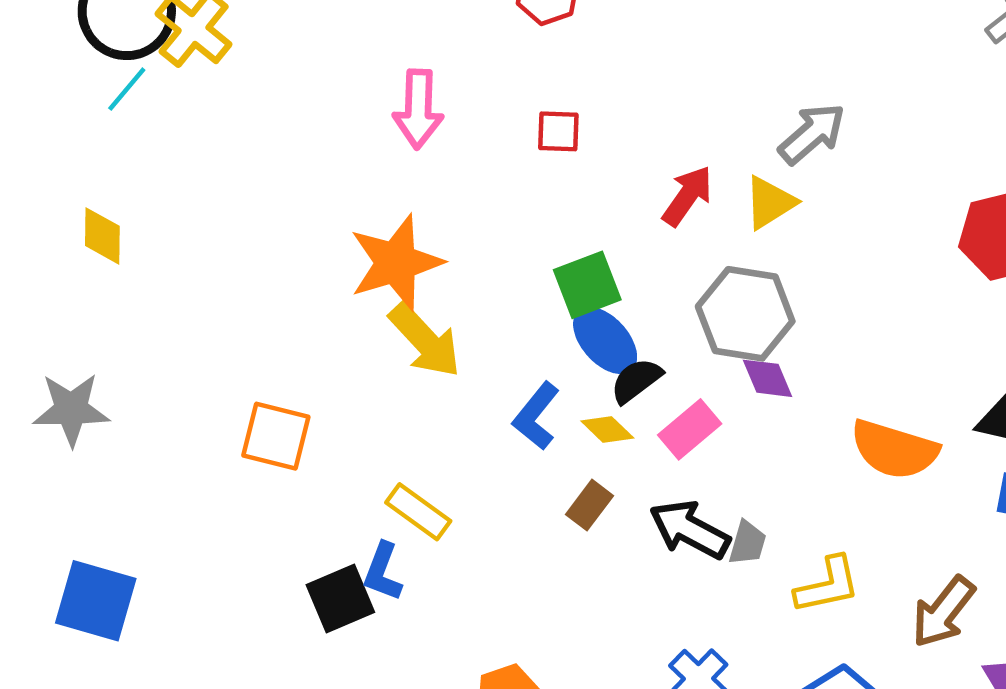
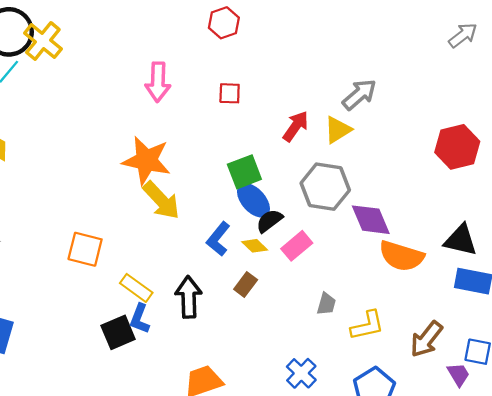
orange star: (396, 263) -> (147, 160), turned 30
purple diamond: (767, 378) -> (371, 220), moved, size x1.5
yellow rectangle: (418, 512) -> (136, 288), moved
black arrow: (690, 530) -> (189, 297), moved, turned 60

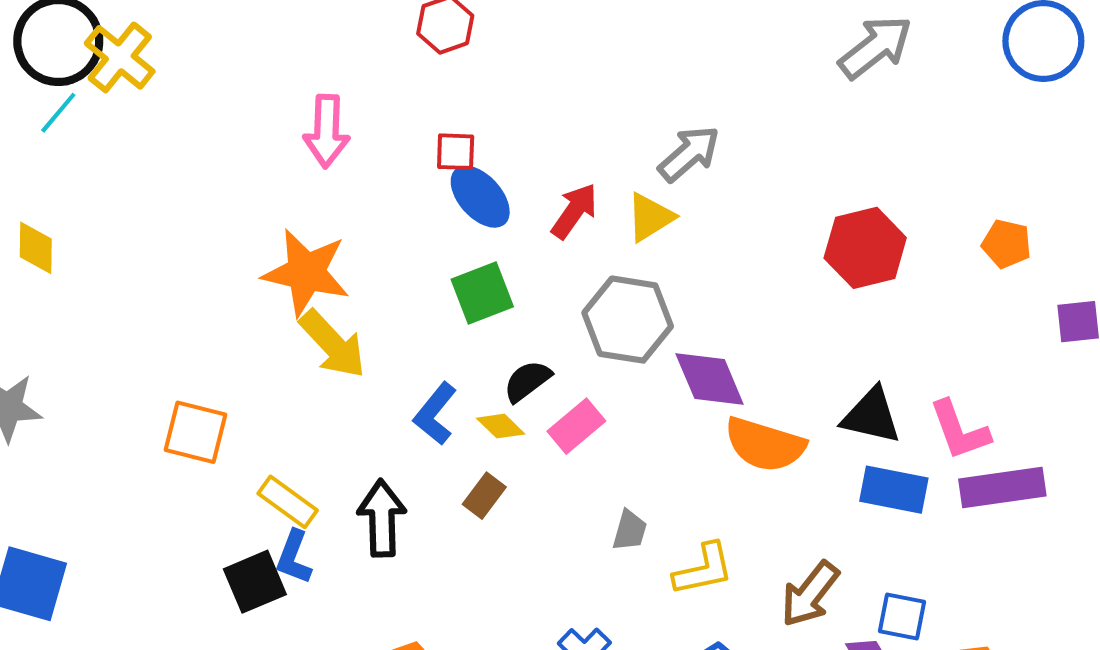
gray arrow: (463, 35) -> (875, 47), size x1.4
blue ellipse: (253, 200) -> (480, 197), moved

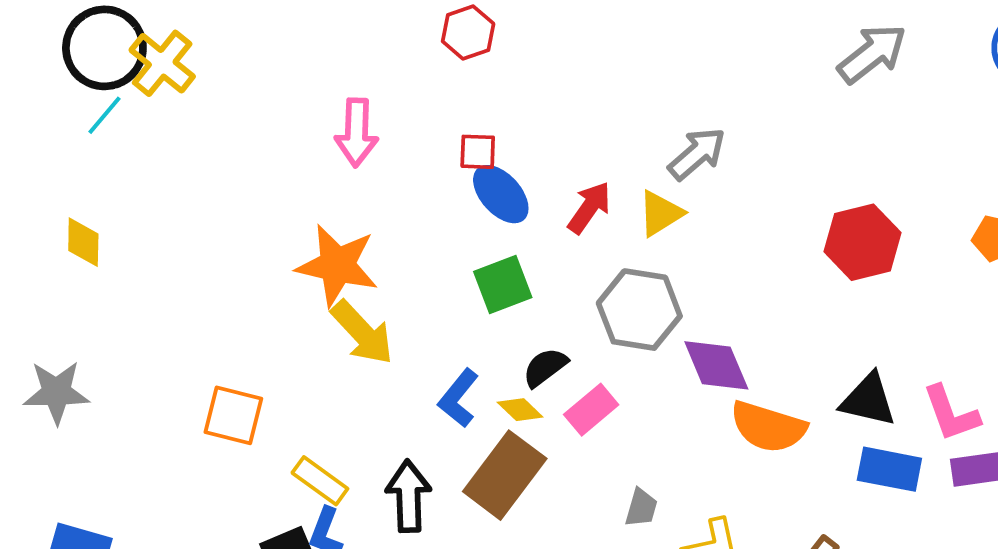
brown rectangle: (484, 496) -> (505, 475), size x2.0

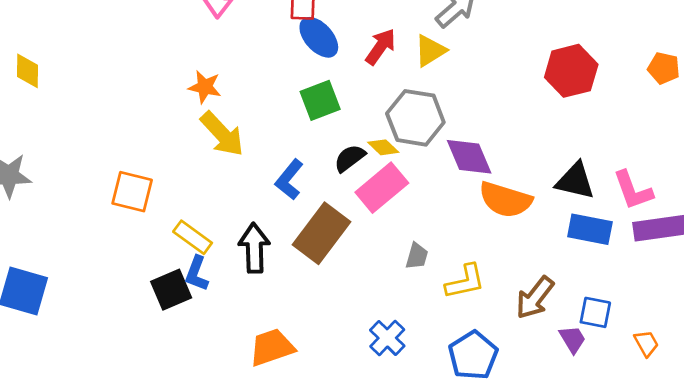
orange star: (337, 265) -> (205, 87), size x0.6
yellow diamond: (520, 410) -> (383, 147), moved
pink rectangle: (591, 410) -> (382, 188), size x1.4

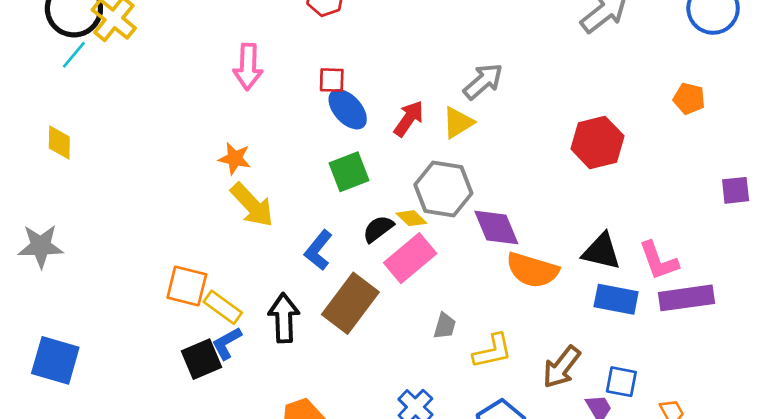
orange pentagon: (664, 68) -> (689, 99), moved
orange square: (132, 192) -> (187, 286), moved
blue L-shape: (197, 274) -> (227, 343), turned 40

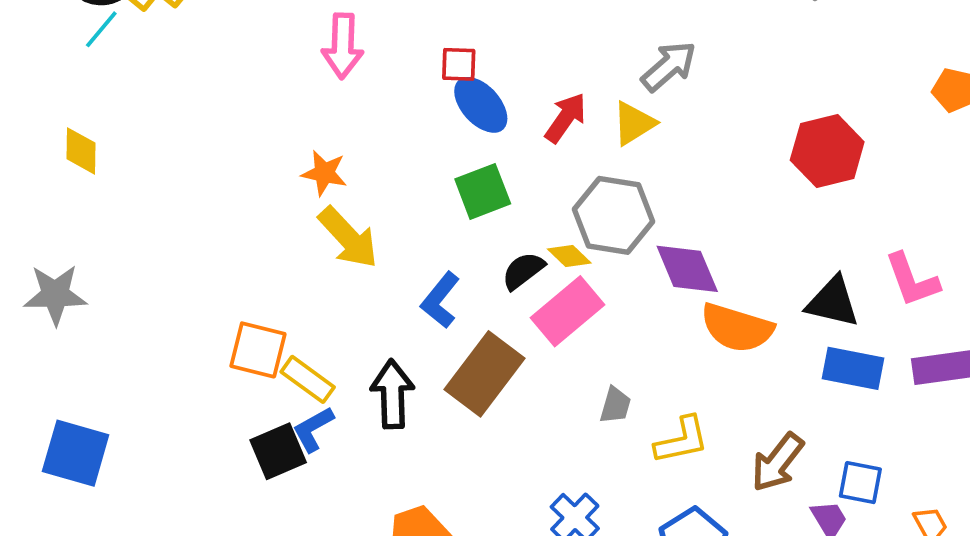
pink L-shape: (659, 261) -> (912, 280), moved

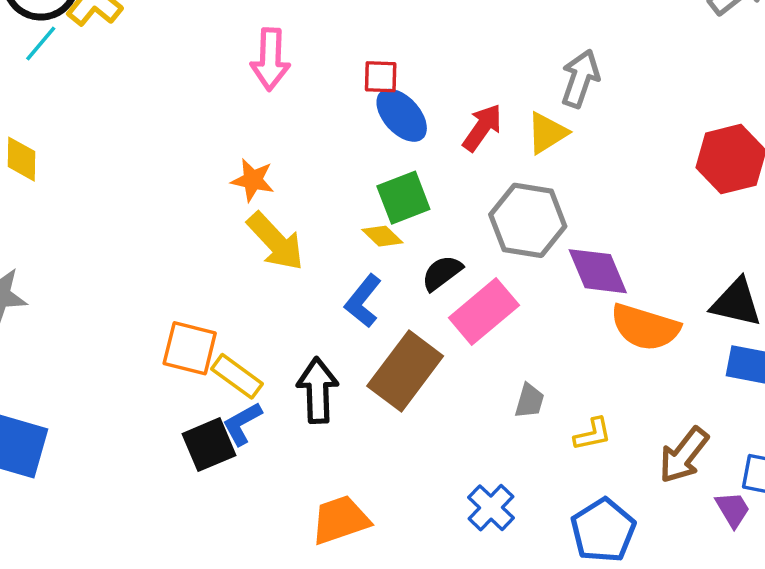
gray arrow: (669, 66) -> (580, 79), turned -30
yellow diamond: (569, 256) -> (382, 236), moved
yellow L-shape: (682, 440) -> (593, 434), size x0.7

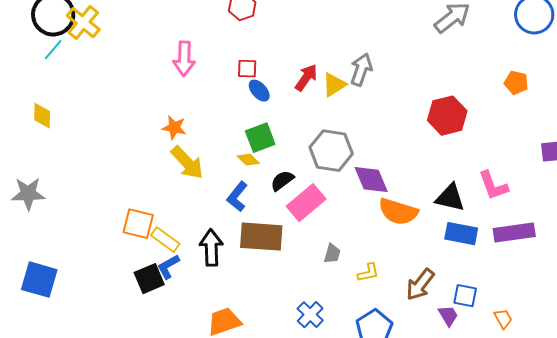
blue ellipse: (402, 115) -> (259, 91), size x0.7
red arrow: (482, 128) -> (306, 78), moved
yellow triangle: (547, 133) -> (334, 85), moved
brown rectangle: (405, 371) -> (261, 237), turned 57

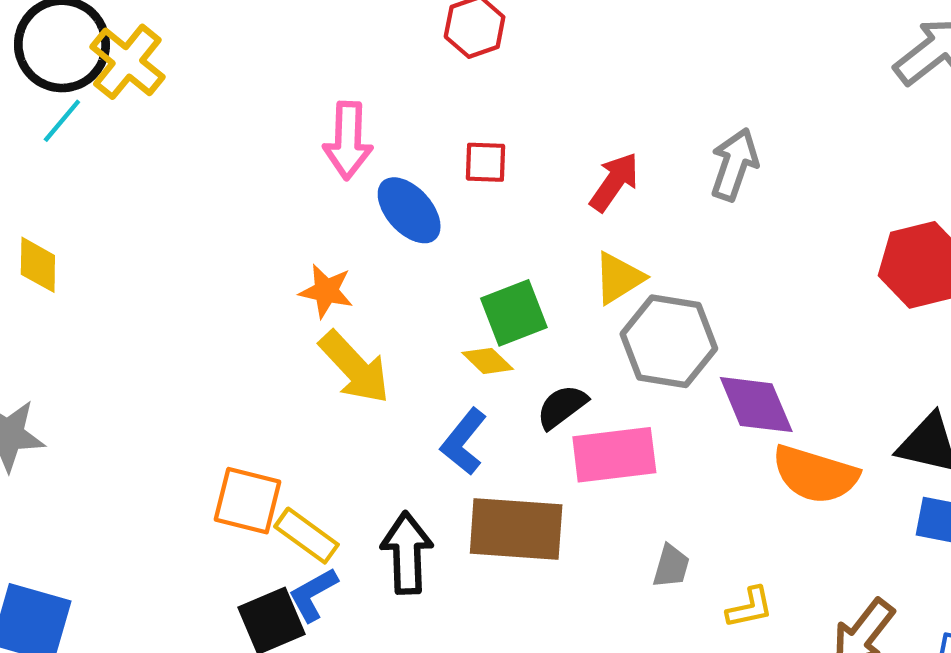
yellow triangle: (334, 85) -> (619, 278), moved
blue ellipse: (259, 91) -> (409, 210), moved, size x1.4
pink rectangle: (306, 203) -> (614, 455), turned 33

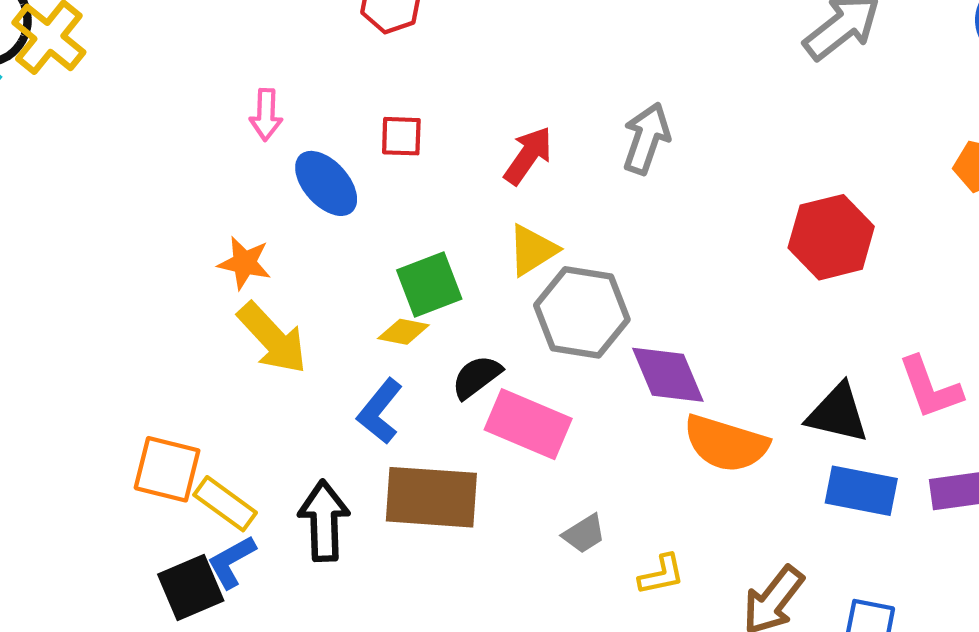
pink arrow: (348, 140) -> (266, 115), size x0.7
yellow diamond: (488, 361) -> (403, 332), turned -33
pink rectangle: (614, 455) -> (528, 424), turned 30
gray trapezoid: (671, 566) -> (584, 534), turned 42

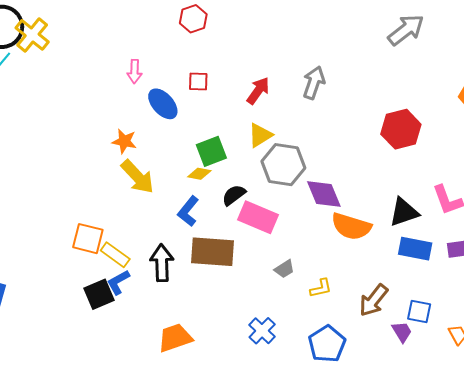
black triangle: (838, 413) -> (404, 212), turned -32

